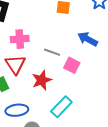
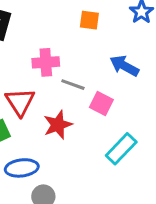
pink cross: (20, 39) -> (46, 62), moved
cyan rectangle: (61, 107) -> (121, 149), moved

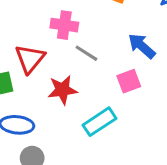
pink square: (101, 104) -> (129, 81), moved, turned 30
cyan rectangle: (121, 149) -> (99, 122), moved

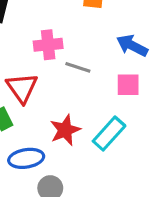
pink square: (129, 81) -> (128, 85), turned 35
red star: (62, 90) -> (65, 130), moved

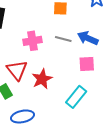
gray line: (78, 67) -> (63, 39), moved
red star: (65, 130) -> (42, 79), moved

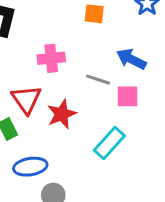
gray line: (63, 39) -> (98, 80), moved

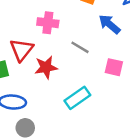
blue arrow: (131, 59) -> (109, 24), moved
pink square: (127, 96) -> (114, 67), moved

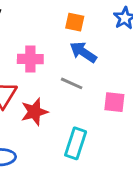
blue arrow: (109, 24) -> (83, 52), moved
cyan rectangle: (77, 98) -> (76, 143), turned -30

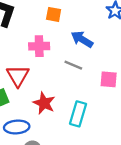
orange square: (75, 22) -> (54, 14), moved
red star: (34, 112) -> (44, 103), moved, turned -30

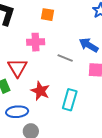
blue arrow: (82, 39) -> (89, 45), moved

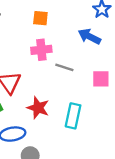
pink cross: (36, 42) -> (41, 50), moved
blue arrow: (89, 45) -> (89, 36), moved

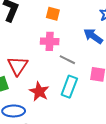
cyan rectangle: (73, 116) -> (69, 87), moved

